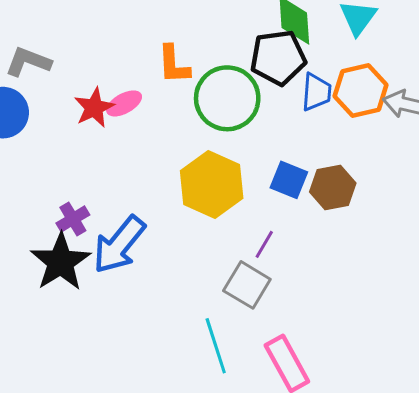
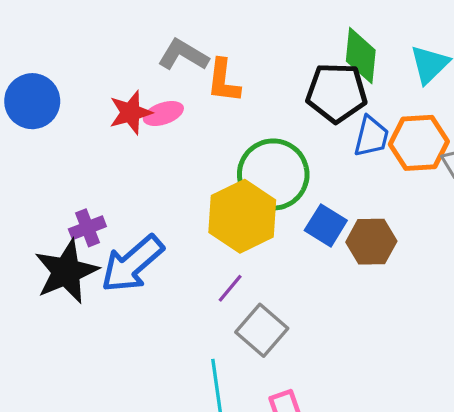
gray L-shape: (28, 62) -> (183, 55), moved
green circle: (227, 98) -> (273, 174), moved
purple line: (264, 244) -> (230, 288), moved

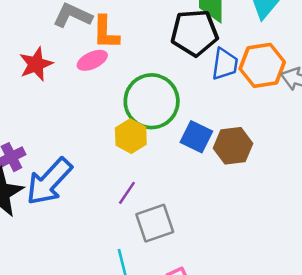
pink ellipse: (163, 113) -> (92, 60), moved
yellow hexagon: (242, 216) -> (131, 136), size x0.6
gray square: (262, 330) -> (155, 223), turned 36

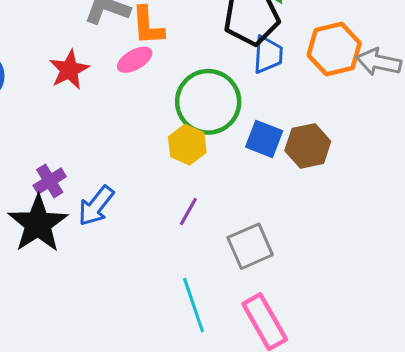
blue trapezoid: (225, 64) -> (268, 55), moved
blue arrow: (49, 181) -> (96, 206), size x0.7
gray square: (155, 223) -> (250, 246), moved

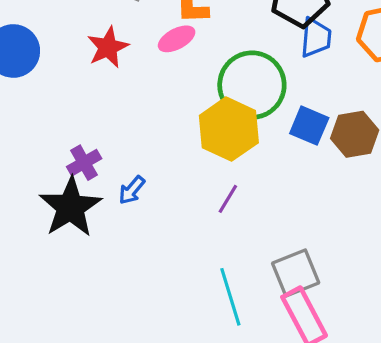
yellow hexagon: (187, 145) -> (229, 129), size x1.5
blue arrow: (96, 206) -> (132, 190), size x0.7
gray square: (250, 246) -> (296, 273), moved

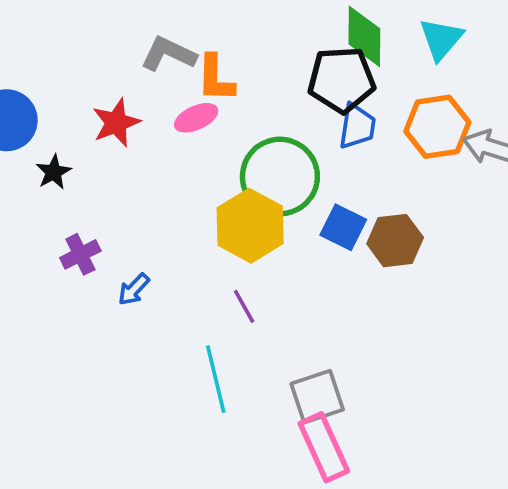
purple line: (228, 199) -> (244, 306), turned -64
black star: (70, 207) -> (54, 172), moved, size x0.5
cyan line: (230, 297) -> (216, 379), moved

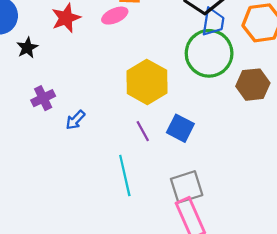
green circle: (280, 176) -> (209, 53), moved
blue square: (343, 227) -> (180, 128), moved
brown hexagon: (395, 241) -> (253, 85), moved

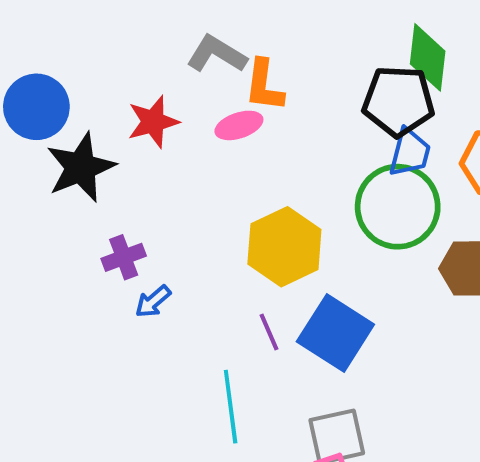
black star: (27, 48) -> (81, 167), size x1.8
purple cross: (43, 98) -> (124, 257), moved
blue square: (180, 128) -> (335, 333), size x1.5

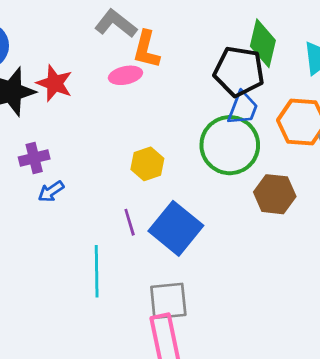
red star: (153, 122) -> (55, 83), moved, turned 30
yellow hexagon: (284, 247) -> (147, 164), size x0.6

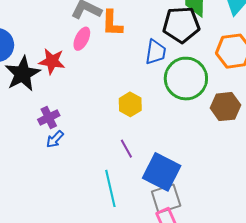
pink ellipse: (125, 75) -> (82, 39), moved, turned -40
blue trapezoid: (243, 108) -> (156, 52), moved
blue arrow: (51, 191) -> (55, 139), moved
blue square: (176, 228) -> (162, 172), moved

